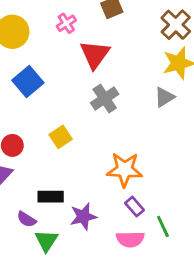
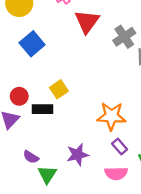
gray cross: (105, 99) -> (124, 37), moved
black rectangle: (51, 197) -> (43, 109), moved

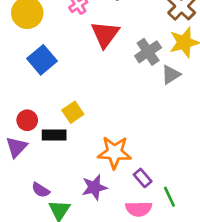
orange star: (111, 116) -> (114, 152), moved

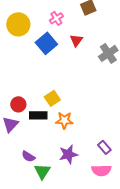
red triangle: (105, 34) -> (76, 40), size x0.6
blue square: (42, 60) -> (46, 43), moved
orange star: (114, 152) -> (64, 120), moved, size x0.7

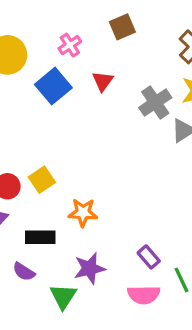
yellow square: (52, 98) -> (42, 180), moved
black rectangle: (38, 115) -> (40, 237), moved
green triangle: (42, 171) -> (63, 296), moved

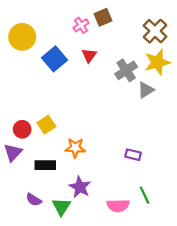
pink cross: (70, 45) -> (81, 25), moved
purple rectangle: (149, 257) -> (133, 155), moved, turned -35
purple star: (90, 268) -> (80, 187), turned -30
purple semicircle: (24, 272) -> (34, 200), moved

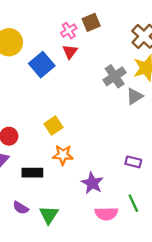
red triangle: (89, 55) -> (70, 52), moved
yellow square: (46, 125) -> (54, 126), moved
purple rectangle: (133, 155) -> (133, 162), moved
purple star: (80, 187) -> (92, 183), moved

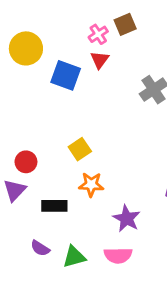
blue square: (42, 65) -> (66, 75), turned -30
pink semicircle: (106, 214) -> (118, 255), moved
green triangle: (49, 215) -> (74, 257), turned 42

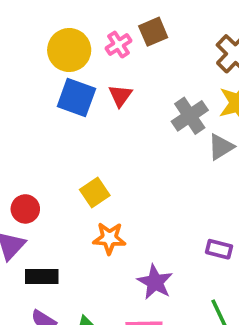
yellow circle: (26, 48) -> (69, 50), moved
red triangle: (100, 60) -> (120, 96), moved
black rectangle: (54, 206) -> (42, 277), moved

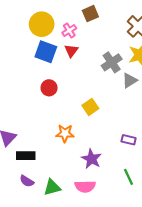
pink cross: (118, 45) -> (69, 31), moved
yellow square: (95, 193) -> (90, 107), moved
red circle: (25, 209) -> (49, 88), moved

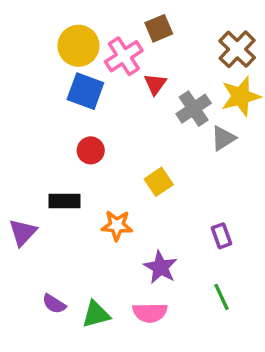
pink cross: (69, 31) -> (124, 56), size x1.5
red triangle: (71, 51) -> (155, 84), moved
purple rectangle: (129, 140) -> (222, 236), turned 56
black rectangle: (26, 156) -> (65, 201), moved

